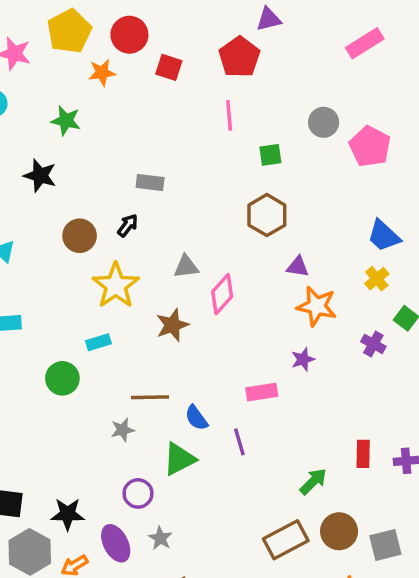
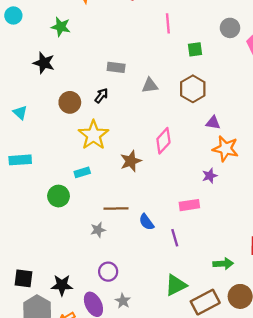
gray triangle: (186, 267) -> (150, 85), moved
purple star: (303, 359) -> (210, 176), moved
green triangle: (179, 459) -> (176, 285), moved
green arrow: (313, 481) -> (223, 264), turned 42

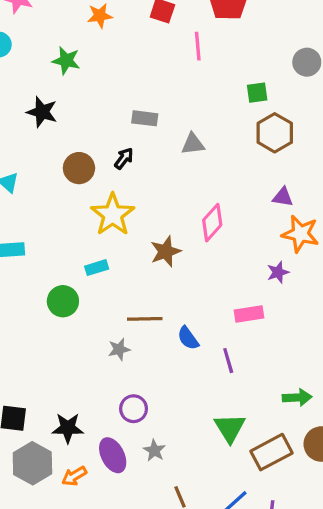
pink line: (168, 23) -> (198, 46), moved
brown hexagon: (193, 89) -> (275, 133), moved
green triangle: (176, 285) -> (230, 428), turned -35

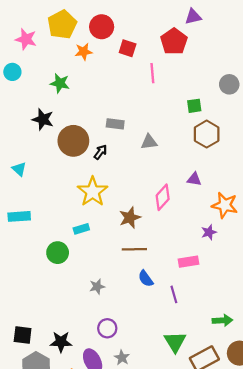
brown circle: (79, 168) -> (73, 141), moved, size x1.4
purple triangle: (283, 197) -> (194, 179), moved
brown line: (145, 319) -> (134, 249), moved

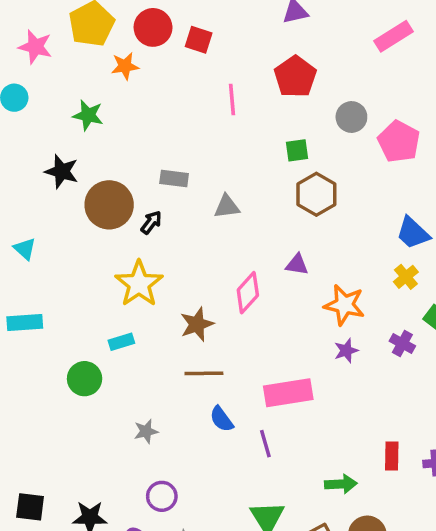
red pentagon: (174, 41) -> (295, 77), moved
red square: (128, 48) -> (199, 40), moved
purple star: (209, 232) -> (346, 351), moved
pink rectangle: (189, 262) -> (288, 393), size x1.5

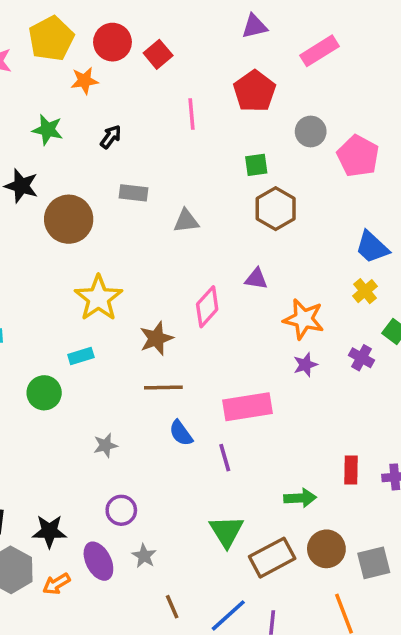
pink rectangle: (394, 36) -> (319, 51), moved
red square: (199, 40) -> (158, 54), turned 32
black arrow: (151, 222) -> (111, 137), moved

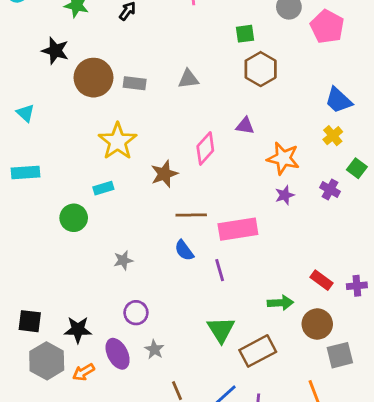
gray rectangle: (134, 193) -> (135, 83), moved
brown line: (163, 388) -> (191, 215), moved
red rectangle: (351, 470) -> (321, 280), turned -55
brown circle: (326, 549) -> (317, 324), moved

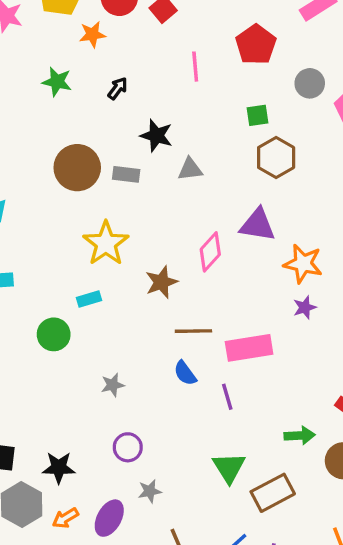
black star: (55, 51) -> (156, 136), moved
purple triangle: (245, 126) -> (257, 225), size x1.6
gray star: (154, 350) -> (150, 491), turned 30
purple ellipse: (118, 354) -> (109, 518), moved, turned 56

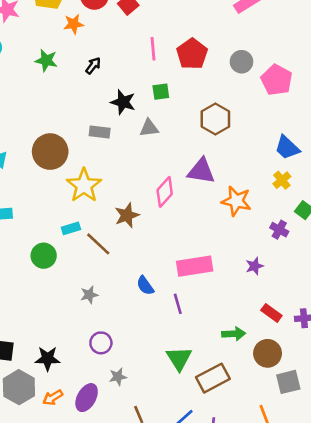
red pentagon: (256, 45) -> (192, 54), moved
green square: (257, 115) -> (161, 92), moved
brown circle: (77, 168) -> (50, 152), moved
purple star: (305, 307) -> (255, 266), moved
brown line: (193, 331) -> (98, 244), moved, turned 44

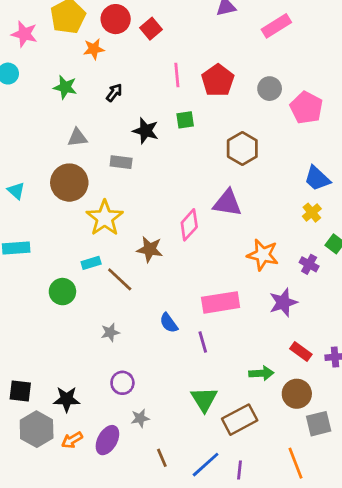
gray triangle: (149, 128) -> (77, 138), moved
orange star: (236, 201) -> (263, 255), moved
brown star: (127, 215) -> (150, 249), turned 30
purple star: (255, 266) -> (283, 302), size x1.5

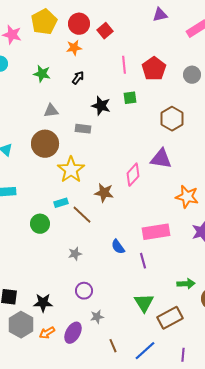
orange star: (94, 49) -> (74, 48), moved
purple line: (240, 470) -> (183, 355), moved

